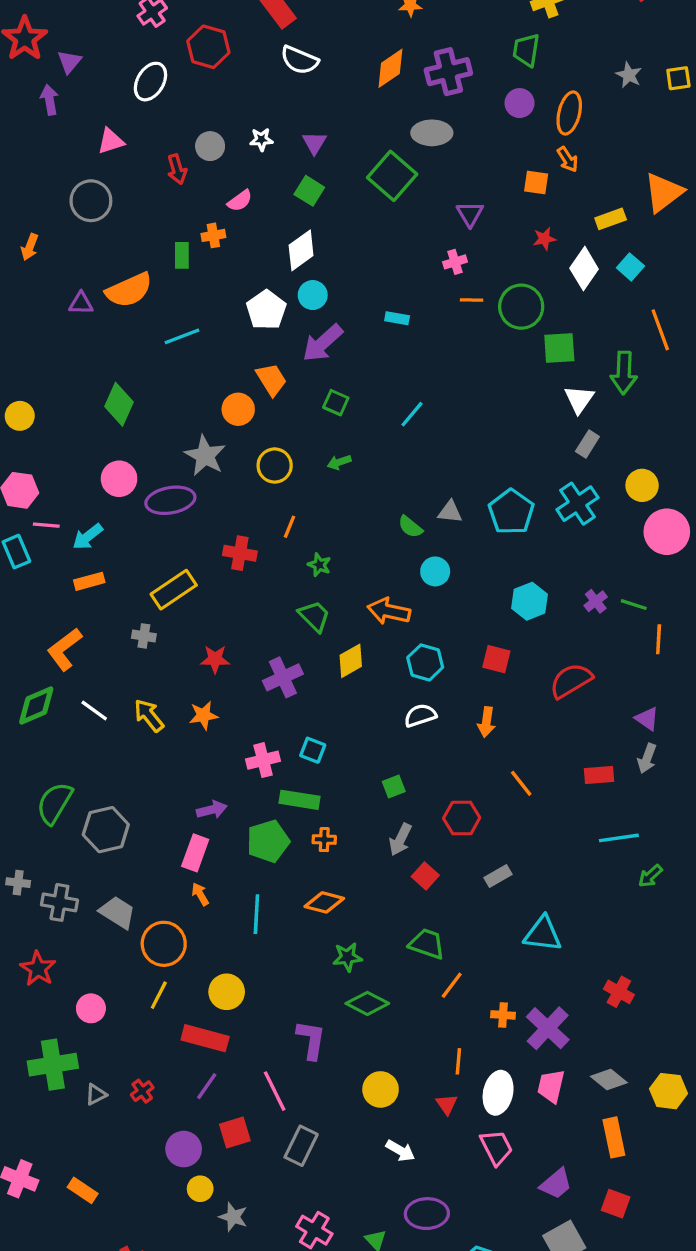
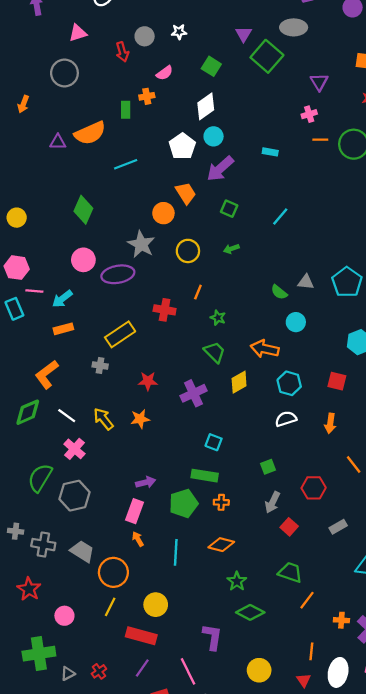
purple triangle: (314, 143) -> (244, 34), moved
pink cross: (263, 760) -> (74, 449), moved, turned -35
green star: (347, 957) -> (237, 581), turned -30

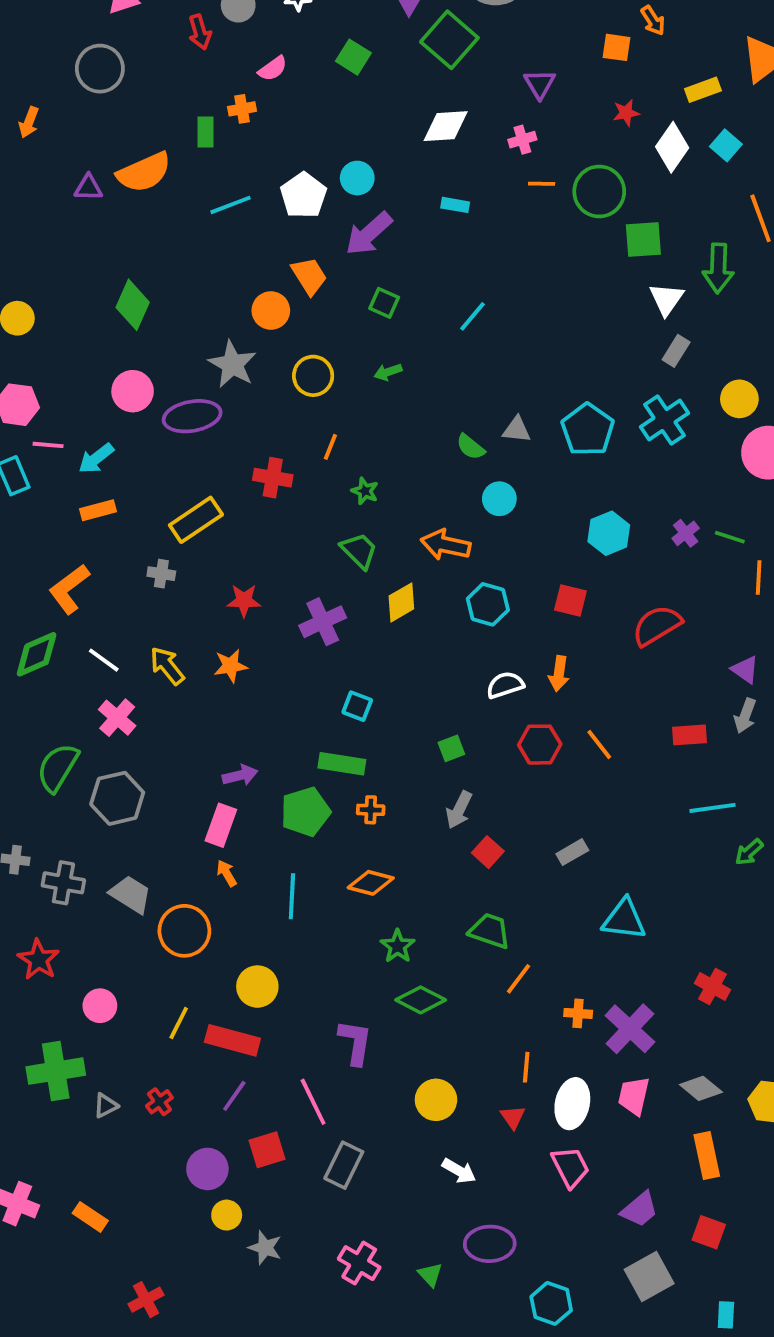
white diamond: (206, 106) -> (446, 126), moved, turned 32
cyan line: (126, 164) -> (230, 205), moved
white semicircle: (286, 419) -> (505, 685), moved
red hexagon: (314, 488) -> (540, 745), moved
yellow line: (110, 607) -> (179, 1023), moved

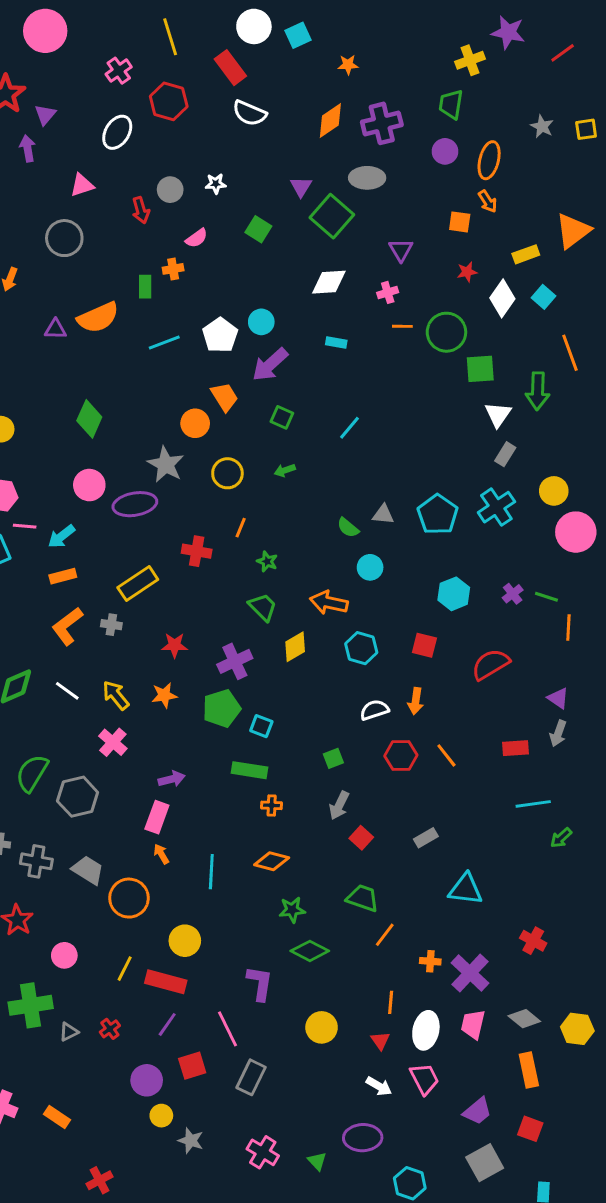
orange L-shape: (69, 589) -> (67, 626), moved
pink cross: (117, 718) -> (113, 742), moved
green pentagon: (305, 812) -> (222, 708), moved
green star: (398, 946) -> (292, 910), turned 30
white arrow: (459, 1171) -> (379, 1086), moved

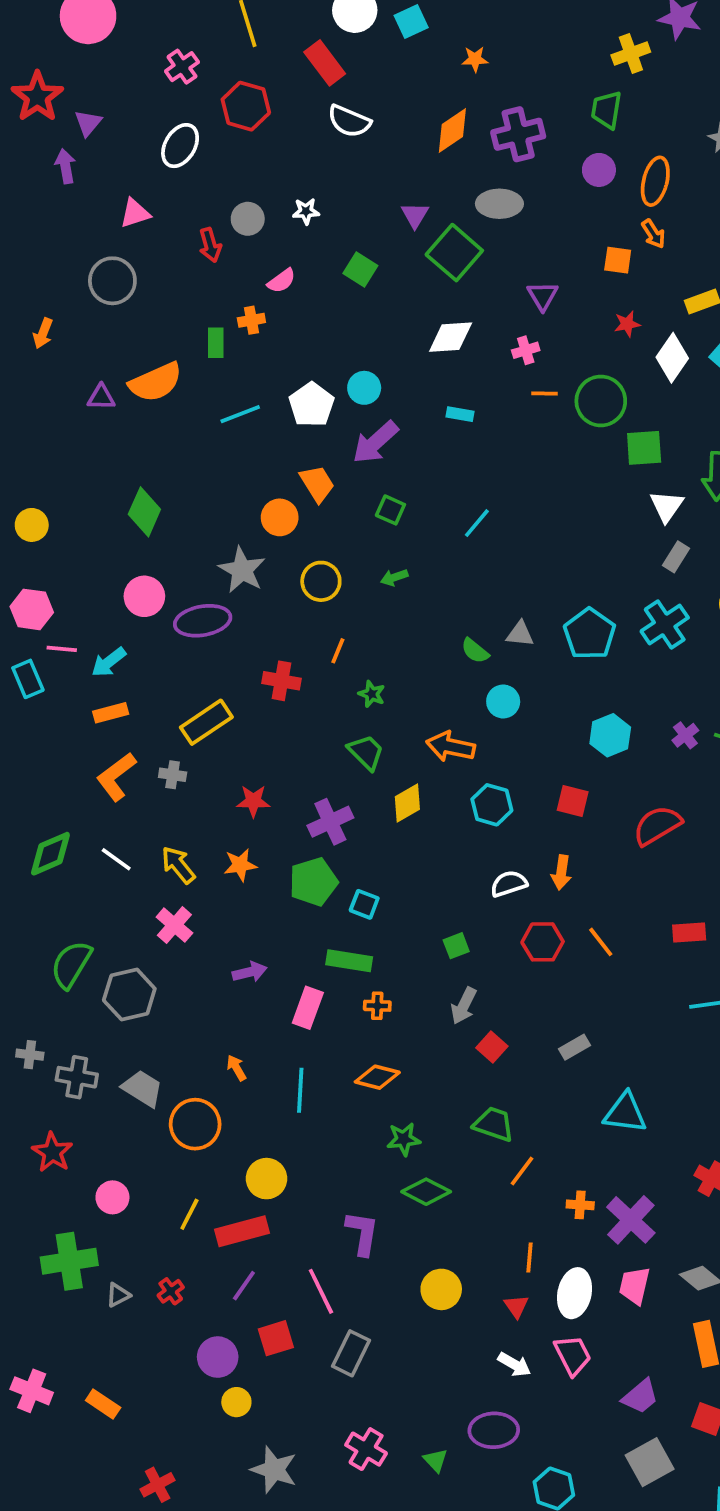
pink rectangle: (157, 817) -> (308, 1008), moved
red rectangle: (166, 982) -> (242, 1231), turned -30
gray star: (191, 1141) -> (274, 1470), moved, size x1.4

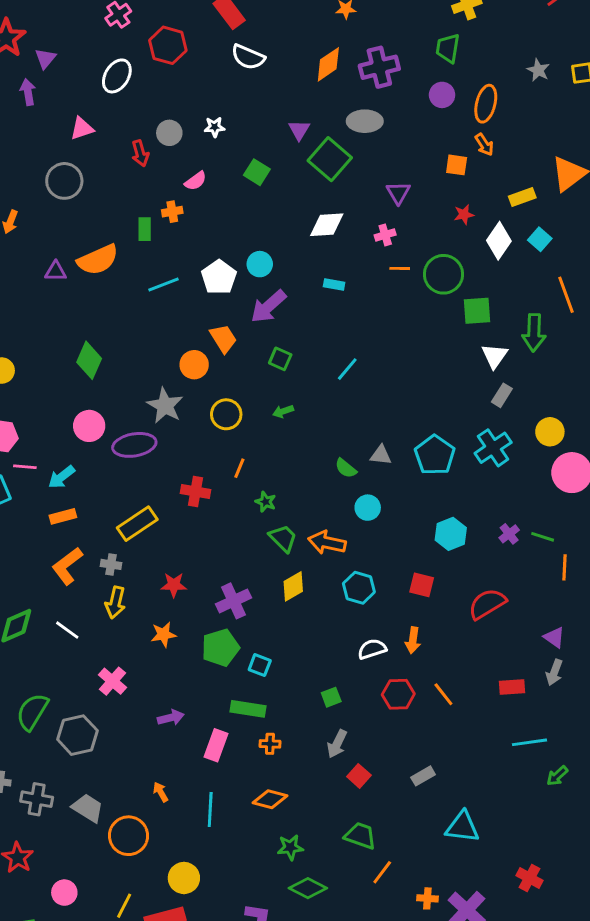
green trapezoid: (366, 752) -> (283, 538), moved
yellow arrow: (178, 865) -> (115, 602), moved, turned -128

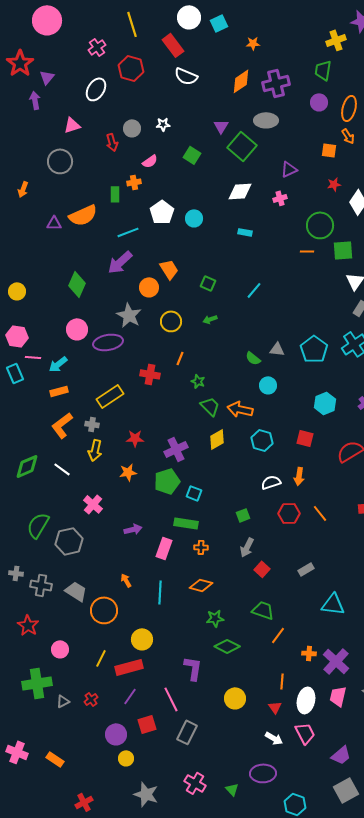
purple triangle: (398, 193) -> (289, 169), turned 36
orange line: (400, 268) -> (307, 251), moved
white pentagon: (219, 277) -> (162, 212), moved
purple arrow: (268, 306) -> (120, 262), moved

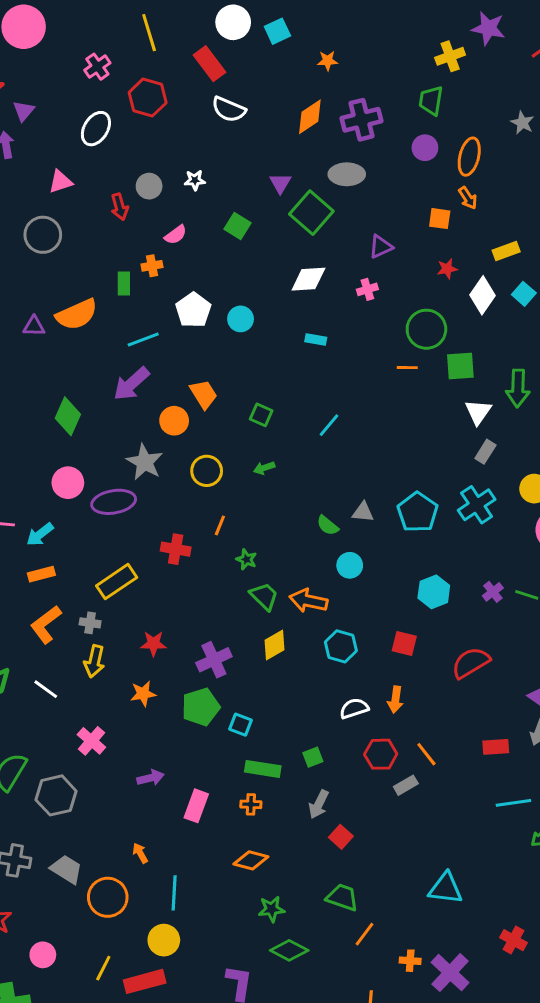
green rectangle: (186, 523) -> (263, 769), moved
gray rectangle: (306, 569) -> (406, 785), moved
cyan line: (160, 592) -> (174, 893), moved

